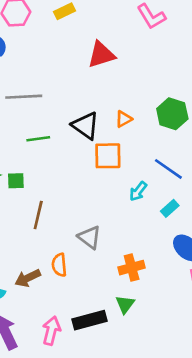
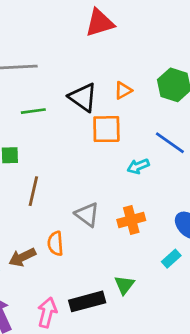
cyan arrow: (138, 191) -> (138, 166), turned 30
cyan rectangle: (170, 208) -> (171, 259), moved
orange cross: (132, 268) -> (131, 220), moved

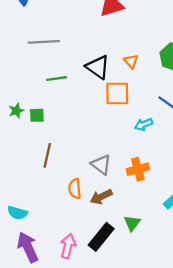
orange triangle: (123, 90) -> (131, 61), turned -42
brown line: (33, 191) -> (47, 155), moved
brown arrow: (22, 257) -> (101, 197), moved
black rectangle: (87, 301) -> (101, 237), turned -36

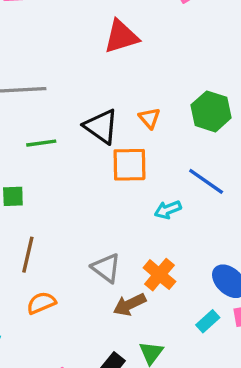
orange cross: (138, 169) -> (159, 275), turned -35
orange semicircle: (75, 189) -> (41, 303), moved, turned 72
brown arrow: (101, 197) -> (129, 305), moved

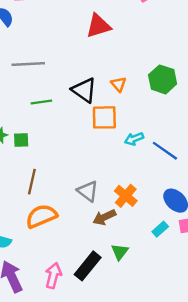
blue line: (206, 181) -> (165, 151), moved
cyan arrow: (168, 210) -> (134, 139), moved
orange semicircle: (41, 303) -> (41, 216), size x1.5

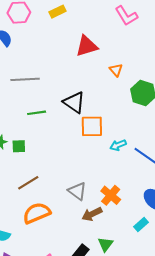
orange triangle: (119, 84) -> (116, 70), moved
brown line: (32, 182) -> (28, 183), turned 45

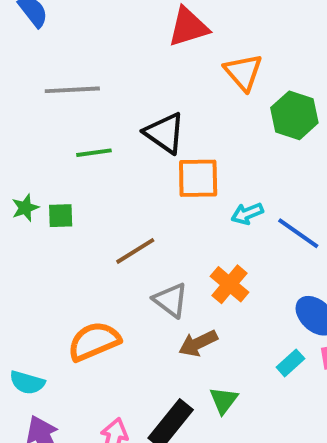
orange triangle: (116, 70) -> (243, 72), size x1.5
brown line: (28, 183) -> (135, 251), moved
orange cross: (111, 195) -> (230, 284), moved

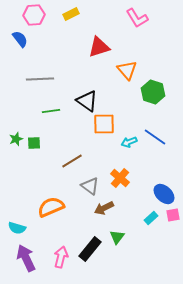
blue line: (298, 233) -> (155, 137), moved

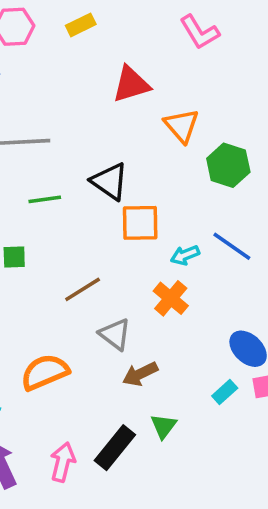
orange cross: (120, 178) -> (171, 298), moved

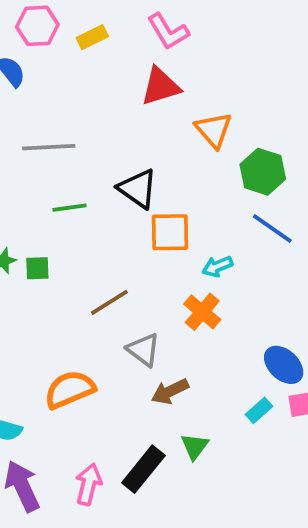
yellow rectangle: (81, 25) -> (92, 37), moved
pink L-shape: (199, 32) -> (168, 31), moved
blue line: (232, 246) -> (272, 229), moved

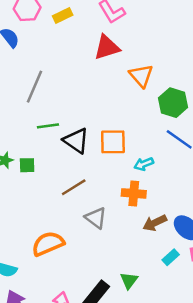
gray line: (49, 147) -> (34, 87), turned -64
black triangle: (138, 189) -> (76, 141), moved
orange cross: (202, 312) -> (134, 193), turned -35
brown arrow: (170, 391) -> (155, 223), moved

